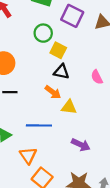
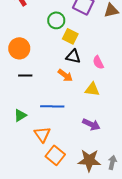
pink semicircle: (97, 77) -> (98, 62), moved
yellow triangle: (69, 107) -> (92, 89), moved

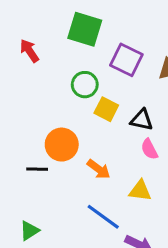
orange circle: (19, 48) -> (62, 145), moved
black triangle: (73, 56) -> (142, 120), moved
blue line: (52, 106) -> (103, 217), moved, turned 35

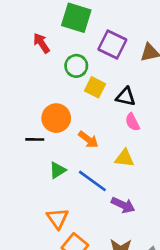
red arrow: (29, 51) -> (41, 43), moved
green triangle: (29, 231) -> (58, 170), moved

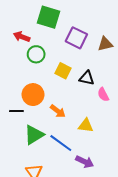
red arrow: (41, 43) -> (22, 37), turned -35
green circle: (76, 66) -> (36, 54), moved
pink semicircle: (132, 122) -> (103, 95), moved
green triangle: (58, 170) -> (34, 135), size x1.5

